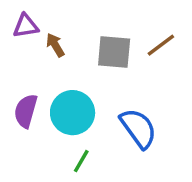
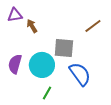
gray square: (114, 52) -> (64, 48), moved

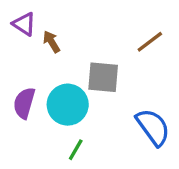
purple triangle: (15, 15) -> (24, 24), turned 42
blue semicircle: (80, 74) -> (153, 127), moved

